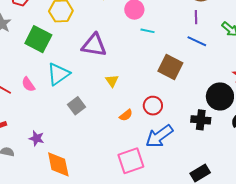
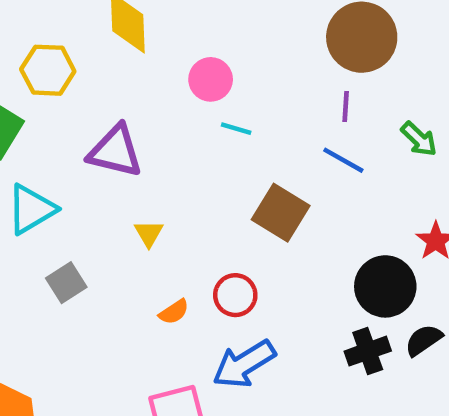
black cross: (201, 120) -> (368, 351), moved, turned -30

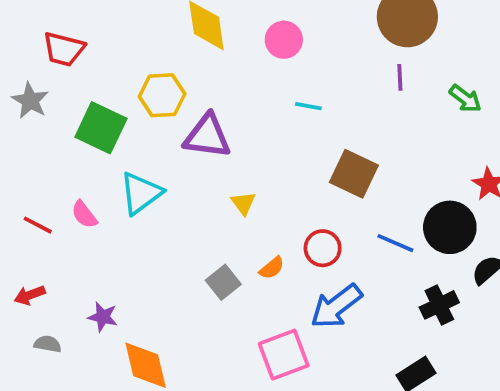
yellow hexagon: (48, 70) -> (162, 95), moved
pink circle: (211, 79) -> (284, 40), moved
blue line: (343, 160) -> (395, 243), moved
gray square: (66, 283) -> (223, 282), moved
black cross: (368, 351) -> (439, 305), moved

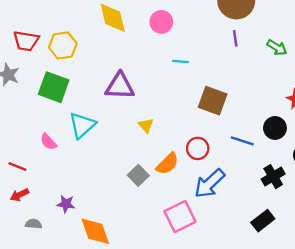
yellow hexagon: (162, 95) -> (63, 46), moved
red line: (38, 225) -> (17, 167), moved
black circle: (450, 227) -> (275, 128), size x0.7
orange semicircle: (272, 268) -> (167, 164), size x1.5

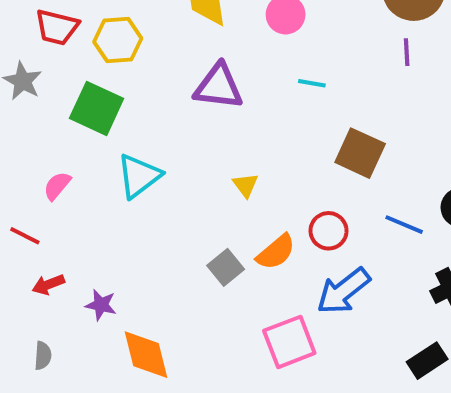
purple triangle: (120, 86) -> (219, 87), moved
pink semicircle: (48, 142) -> (57, 186), moved, turned 78
red arrow: (20, 195) -> (48, 285), moved
gray semicircle: (34, 224) -> (43, 356), moved, turned 84

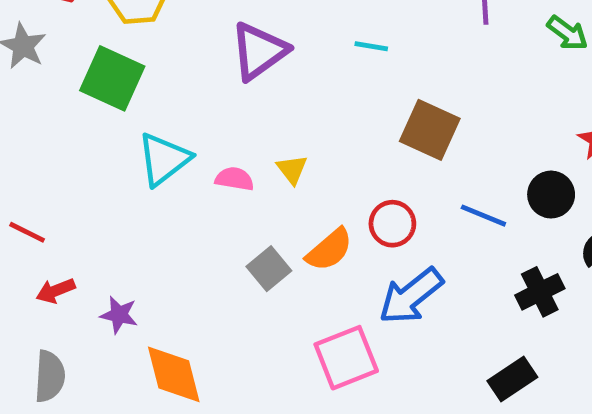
purple triangle: (219, 87) -> (259, 51), turned -42
pink semicircle: (57, 186) -> (234, 179), moved, turned 60
gray semicircle: (43, 356) -> (50, 376), size x1.5

